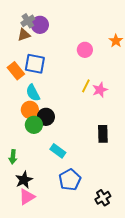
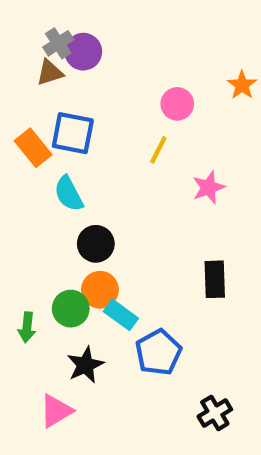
yellow line: (86, 86) -> (158, 150), moved
orange circle: (30, 110) -> (100, 290), moved
green circle: (34, 125) -> (71, 309), moved
black star: (24, 180) -> (85, 365), moved
blue pentagon: (70, 180) -> (158, 352), moved

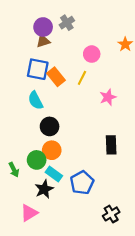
gray cross: (58, 43) -> (67, 23), moved
brown triangle: (50, 73) -> (43, 41), moved
orange rectangle: (33, 148) -> (56, 77), moved
cyan rectangle: (121, 315) -> (54, 174), moved
green arrow: (27, 327) -> (14, 170), turned -32

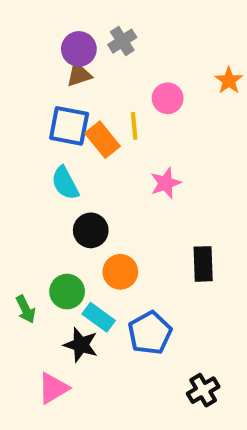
yellow line: (82, 78) -> (134, 126), moved, turned -32
pink star: (108, 97) -> (166, 183), moved
orange circle: (52, 150) -> (120, 272), moved
black star: (44, 189) -> (81, 345), turned -30

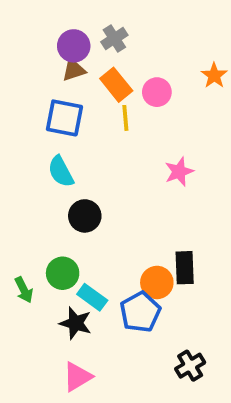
orange rectangle: (103, 140) -> (116, 85), moved
pink star: (166, 183) -> (179, 172), moved
black rectangle: (203, 264) -> (185, 268), moved
orange circle: (120, 272) -> (157, 282), moved
pink triangle: (53, 388) -> (77, 377), moved

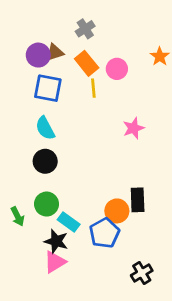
purple circle: (74, 46) -> (38, 55), moved
black circle: (85, 216) -> (45, 161), moved
pink triangle: (77, 377) -> (55, 262), moved

